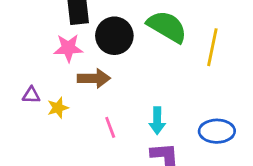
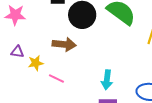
pink star: (68, 48) -> (15, 15), moved
pink line: (110, 127) -> (56, 79), moved, turned -49

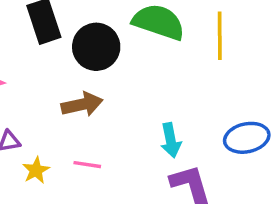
yellow star: (36, 63) -> (36, 170), moved

